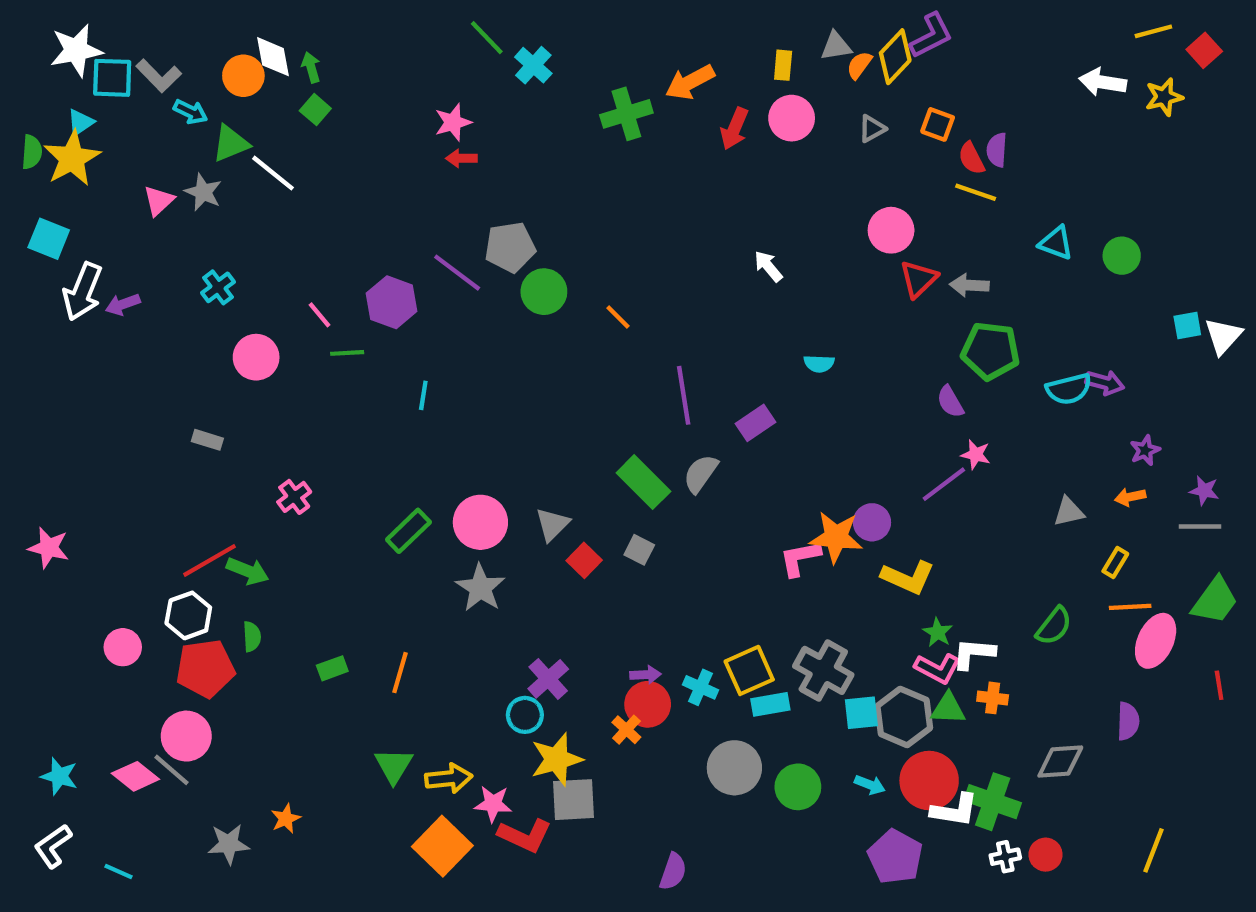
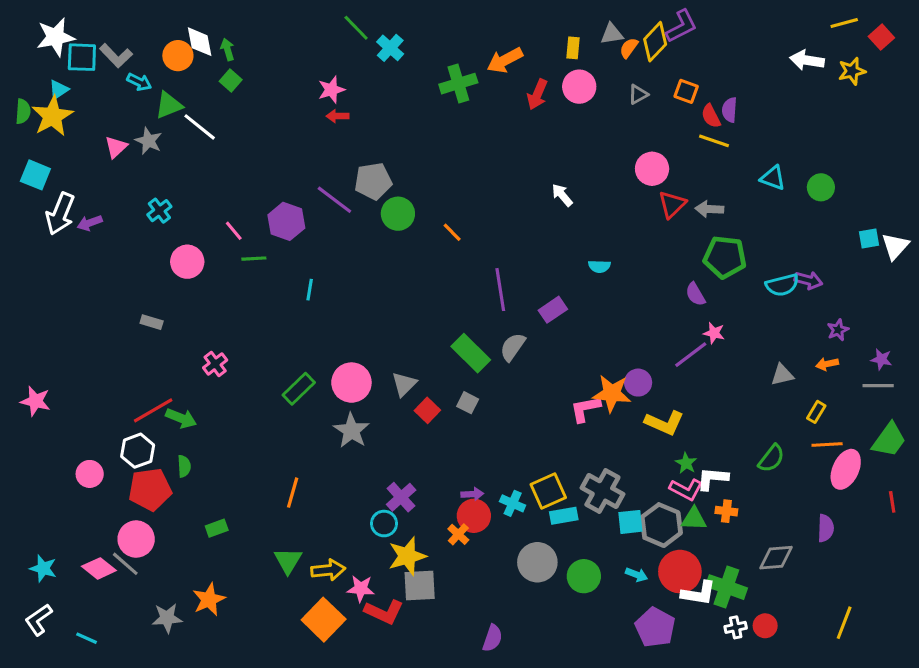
green rectangle: (332, 668) -> (217, 528), moved
orange star: (286, 819) -> (209, 599), size x1.5

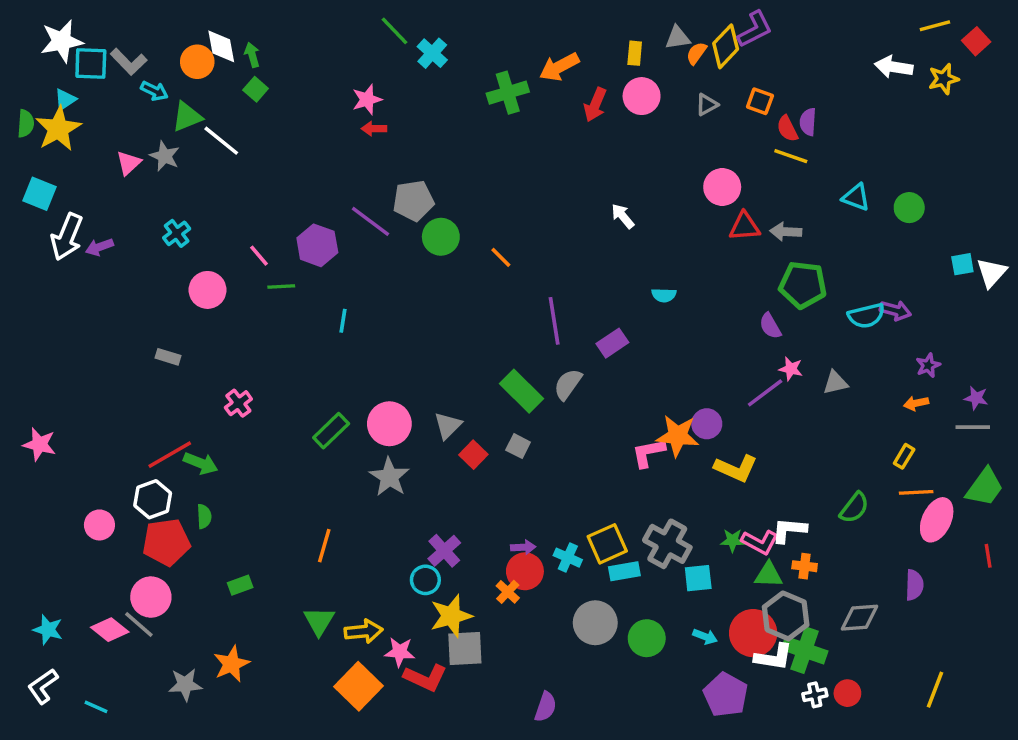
red triangle: (672, 204) -> (745, 226), turned 40
gray triangle: (782, 375) -> (835, 383), moved
green star: (686, 463) -> (732, 540), moved, turned -30
gray hexagon: (661, 525) -> (786, 616), moved

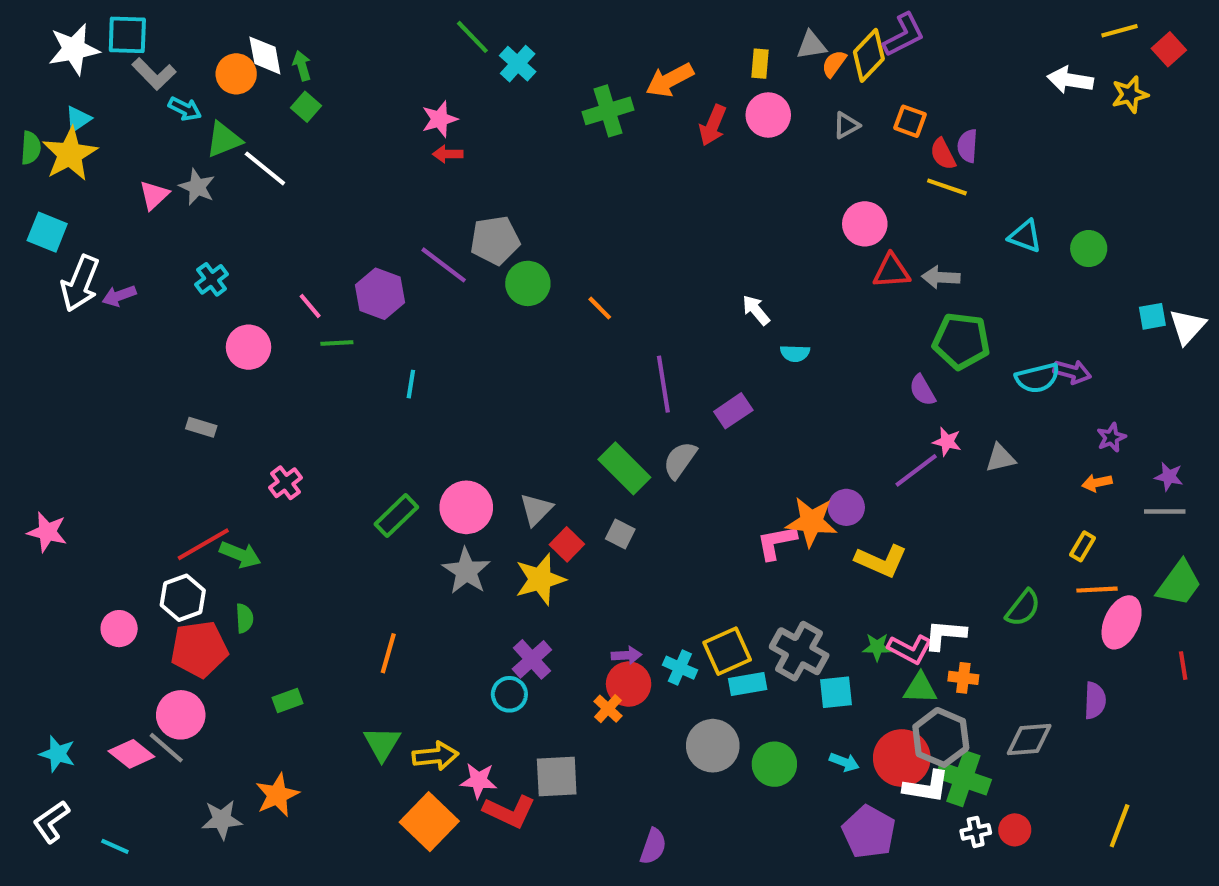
cyan square: (91, 63) -> (127, 35), moved
white arrow: (623, 216) -> (756, 310), moved
yellow star: (451, 616) -> (540, 579), moved

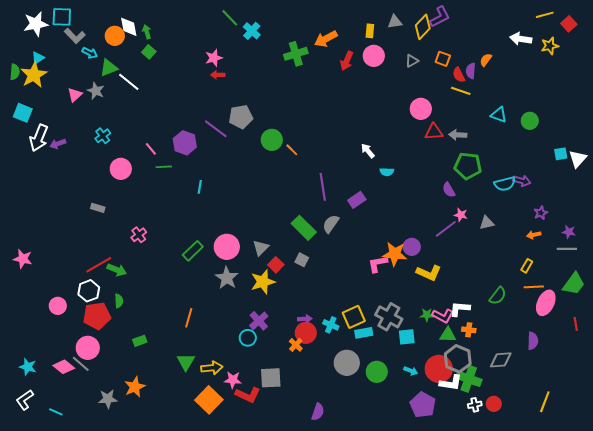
orange semicircle: (834, 64) -> (486, 60), moved
green circle: (528, 283) -> (272, 140), moved

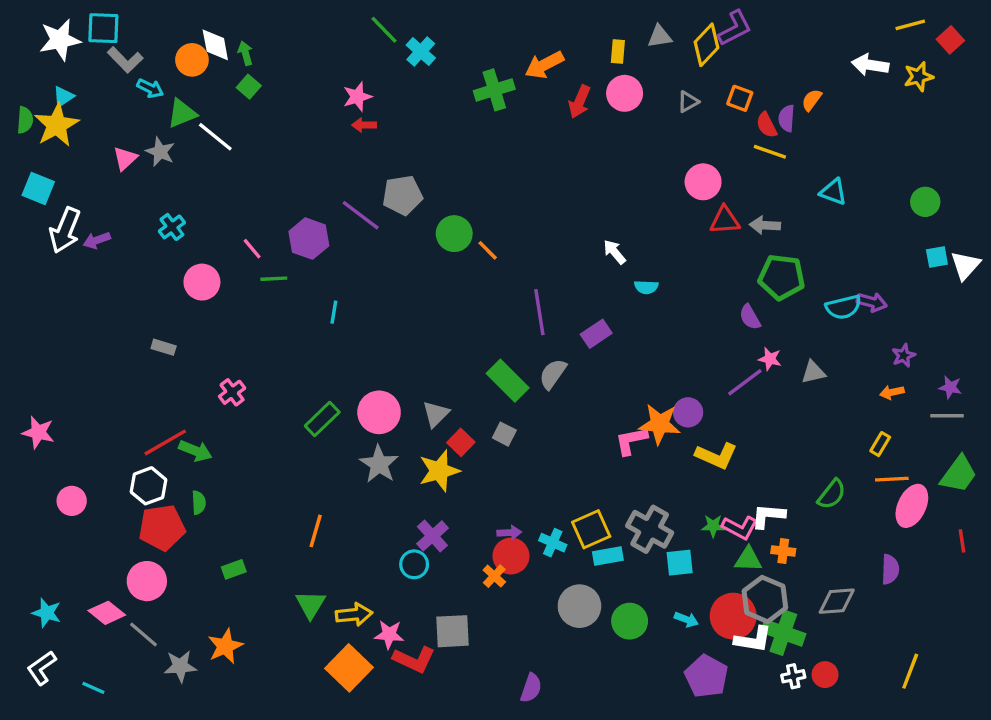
green circle: (530, 121) -> (925, 202), moved
pink circle: (58, 306) -> (72, 501), moved
gray line: (81, 364) -> (143, 634), moved

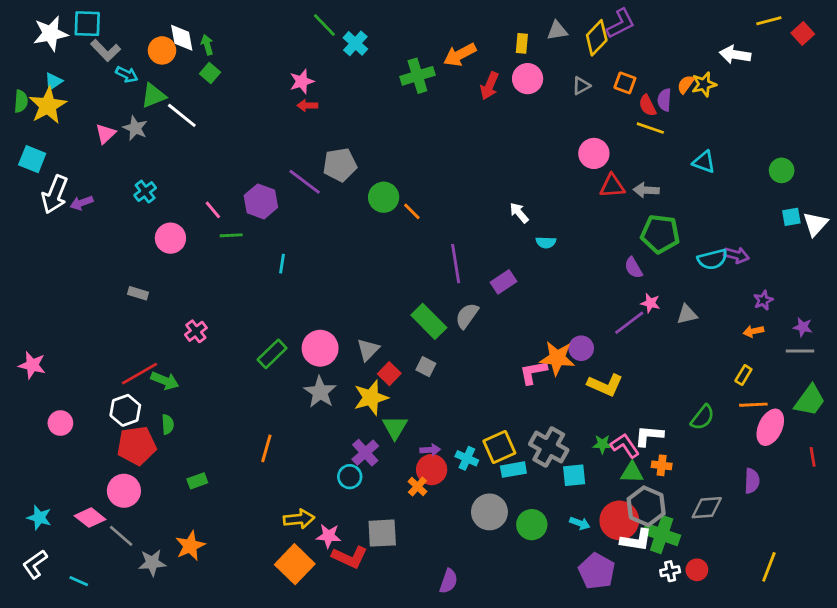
yellow star: (919, 77) -> (704, 84), moved
pink L-shape: (740, 528) -> (625, 446), turned -152
green triangle: (311, 604) -> (395, 427), moved

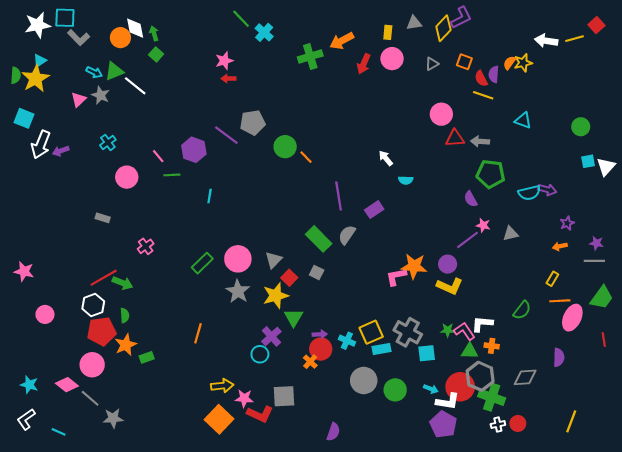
yellow line: (769, 21) -> (574, 39), moved
cyan arrow: (127, 74) -> (94, 72), moved
purple circle: (581, 348) -> (448, 264), moved
white L-shape: (636, 540) -> (448, 401), moved
orange star: (190, 546) -> (126, 345), moved

